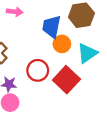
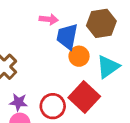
pink arrow: (15, 12) -> (49, 19), moved
red circle: (38, 70) -> (53, 106), moved

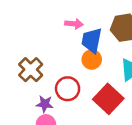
orange circle: (79, 56) -> (92, 59), moved
red circle: (53, 106) -> (68, 89), moved

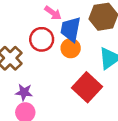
pink arrow: (74, 24) -> (53, 13), turned 30
red circle: (68, 89) -> (42, 39), moved

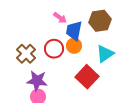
red circle: (42, 39) -> (54, 49), moved
purple star: (24, 92) -> (37, 81), size x1.5

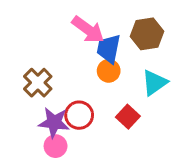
pink arrow: (60, 18) -> (88, 30), size x1.6
red circle: (54, 49) -> (79, 115), moved
red square: (87, 77) -> (128, 117), size x0.7

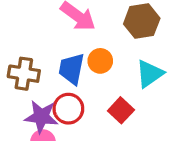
blue trapezoid: (109, 49) -> (72, 69), moved
brown cross: (38, 83) -> (24, 74), turned -36

